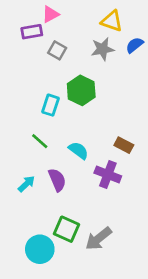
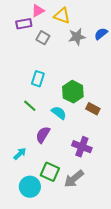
yellow triangle: (112, 21) -> (62, 16), moved
green hexagon: (81, 90) -> (73, 92), moved
purple cross: (108, 174) -> (82, 147), moved
purple semicircle: (57, 180) -> (43, 135), turned -126
cyan arrow: (26, 184) -> (20, 154), moved

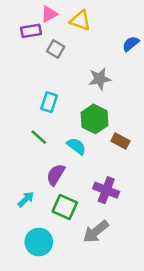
gray star: (77, 37) -> (100, 79), moved
green square: (50, 172) -> (65, 207), moved

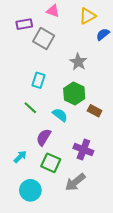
pink triangle: (49, 14) -> (53, 11), moved, turned 48
yellow triangle: (80, 21) -> (87, 16), moved, turned -48
gray square: (56, 49) -> (44, 38), size x1.5
gray star: (100, 79) -> (78, 62), turned -30

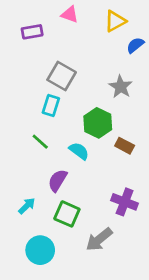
gray square: (44, 38) -> (62, 76), moved
gray star: (78, 62) -> (121, 87), moved
purple cross: (83, 150) -> (125, 202), moved

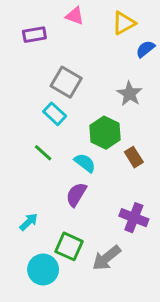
cyan rectangle: (51, 105) -> (55, 114), turned -65
brown rectangle: (125, 146) -> (134, 157), turned 30
purple semicircle: (58, 180) -> (76, 195), moved
green square: (67, 214) -> (69, 246), moved

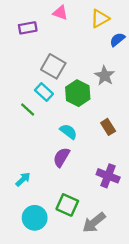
green hexagon: (105, 133) -> (78, 93), moved
green line: (43, 153) -> (28, 109), moved
green square: (69, 246) -> (67, 205), moved
gray arrow: (106, 258) -> (94, 222), moved

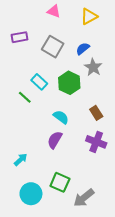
purple rectangle: (28, 28) -> (20, 37), moved
blue semicircle: (117, 40) -> (83, 49), moved
gray square: (53, 66) -> (53, 47), moved
purple cross: (108, 176) -> (96, 142), moved

